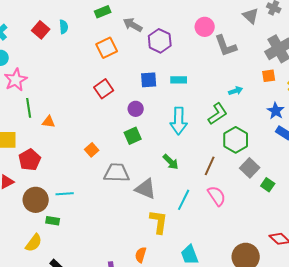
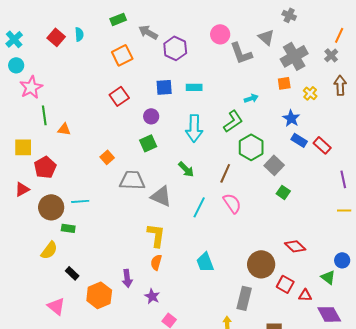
gray triangle: (251, 16) -> (266, 37), moved
gray square: (250, 168) -> (274, 165), moved
yellow L-shape: (159, 222) -> (156, 235), moved

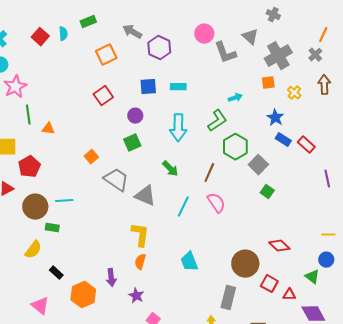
green rectangle: (118, 19) -> (88, 22), moved
gray trapezoid: (132, 180) -> (116, 180), turned 32
yellow line: (344, 210) -> (328, 235), moved

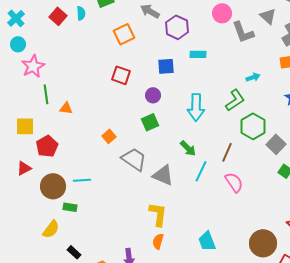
cyan rectangle: (178, 87) -> (198, 54), moved
red square: (103, 96) -> (121, 75), turned -36
cyan line: (183, 207) -> (201, 171), moved

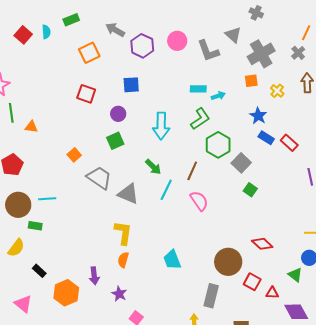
pink circle: (222, 13) -> (177, 41), moved
cyan rectangle: (198, 54) -> (198, 89), moved

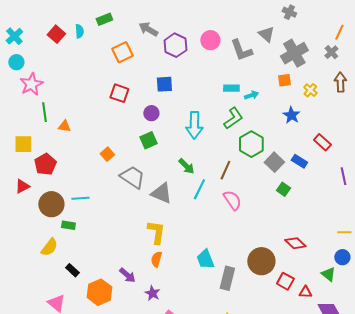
blue rectangle: (266, 138) -> (299, 161), moved
purple arrow: (94, 276) -> (127, 275), turned -42
gray rectangle: (211, 296) -> (227, 278), moved

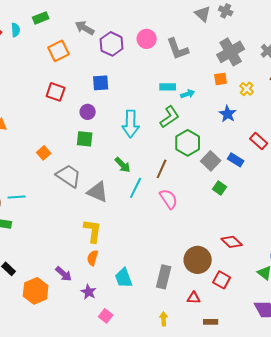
gray triangle: (266, 34) -> (203, 14), moved
green square: (148, 140) -> (85, 139), turned 30
cyan trapezoid: (205, 259) -> (124, 278), moved
red triangle: (305, 292) -> (194, 298), moved

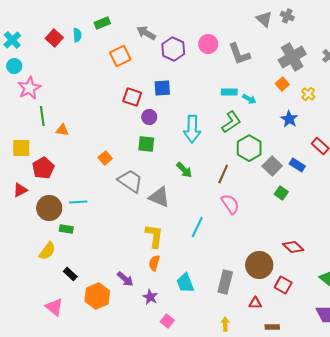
orange square: (221, 79) -> (282, 84), turned -32
red square: (56, 92) -> (132, 97), moved
cyan arrow: (188, 94) -> (249, 99), turned 48
cyan line: (136, 188) -> (197, 227), moved

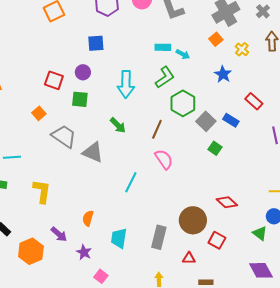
red square: (132, 97) -> (54, 80), moved
yellow L-shape: (154, 236) -> (42, 191), moved
cyan trapezoid: (185, 283) -> (119, 238), turned 30

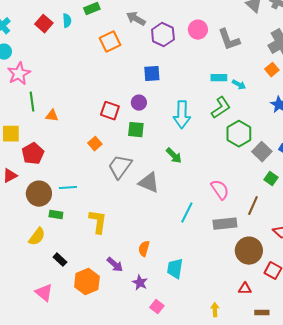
brown line: (157, 129) -> (253, 206), moved
gray trapezoid: (64, 136) -> (120, 167), turned -88
gray rectangle: (159, 237) -> (225, 224), moved, turned 70

